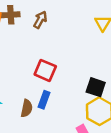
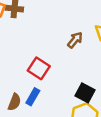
brown arrow: (40, 20) -> (75, 40), moved

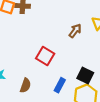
blue rectangle: (33, 97) -> (60, 85), moved

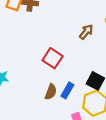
brown semicircle: (25, 85) -> (51, 92), moved

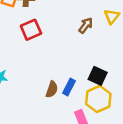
red square: (53, 58) -> (31, 30), moved, turned 36

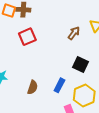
black square: (98, 76) -> (81, 64), moved
brown semicircle: (52, 89) -> (33, 87), moved

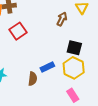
blue rectangle: (59, 85) -> (47, 67), moved, turned 48
yellow hexagon: (84, 96) -> (74, 68), moved

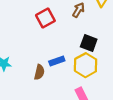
red square: (18, 31) -> (45, 18), moved

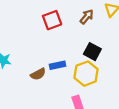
brown semicircle: (39, 72) -> (38, 74), turned 40

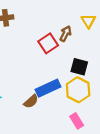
red square: (52, 20) -> (48, 43), moved
blue rectangle: (58, 65) -> (48, 88), size x1.5

